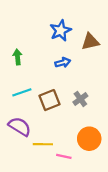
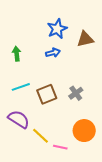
blue arrow: (63, 63) -> (53, 53), moved
yellow line: (43, 144) -> (41, 136), turned 42

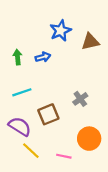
blue arrow: (53, 53) -> (43, 57), moved
brown square: (47, 94) -> (48, 114), moved
yellow line: (41, 136) -> (31, 151), moved

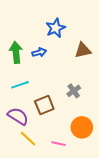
brown triangle: (90, 42) -> (83, 50), moved
green arrow: (18, 57) -> (16, 52), size x1.5

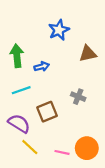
blue arrow: (39, 52) -> (42, 67), moved
gray cross: (74, 91) -> (78, 97), turned -32
orange circle: (82, 127) -> (87, 148), moved

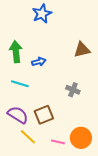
blue star: (59, 30) -> (42, 14), moved
cyan line: (21, 90) -> (20, 84), turned 36
brown square: (47, 112) -> (44, 115), moved

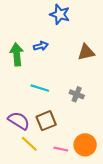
blue star: (42, 14) -> (60, 14), moved, turned -30
blue arrow: (39, 62) -> (41, 46), moved
cyan line: (20, 84) -> (40, 88), moved

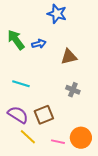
brown triangle: (86, 52) -> (69, 57), moved
green arrow: (17, 54) -> (16, 40), moved, turned -30
cyan line: (40, 88) -> (21, 84), moved

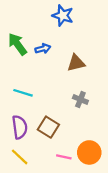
purple semicircle: (18, 115) -> (20, 127), turned 50
brown square: (44, 115) -> (48, 127), turned -36
yellow line: (28, 137) -> (20, 157), moved

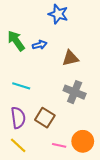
gray cross: (80, 99) -> (75, 92), size x1.5

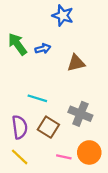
cyan line: (21, 86) -> (37, 98), moved
gray cross: (75, 92) -> (80, 114), moved

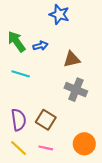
cyan line: (37, 98) -> (21, 74), moved
gray cross: (80, 114) -> (76, 90), moved
pink line: (64, 157) -> (46, 148), moved

